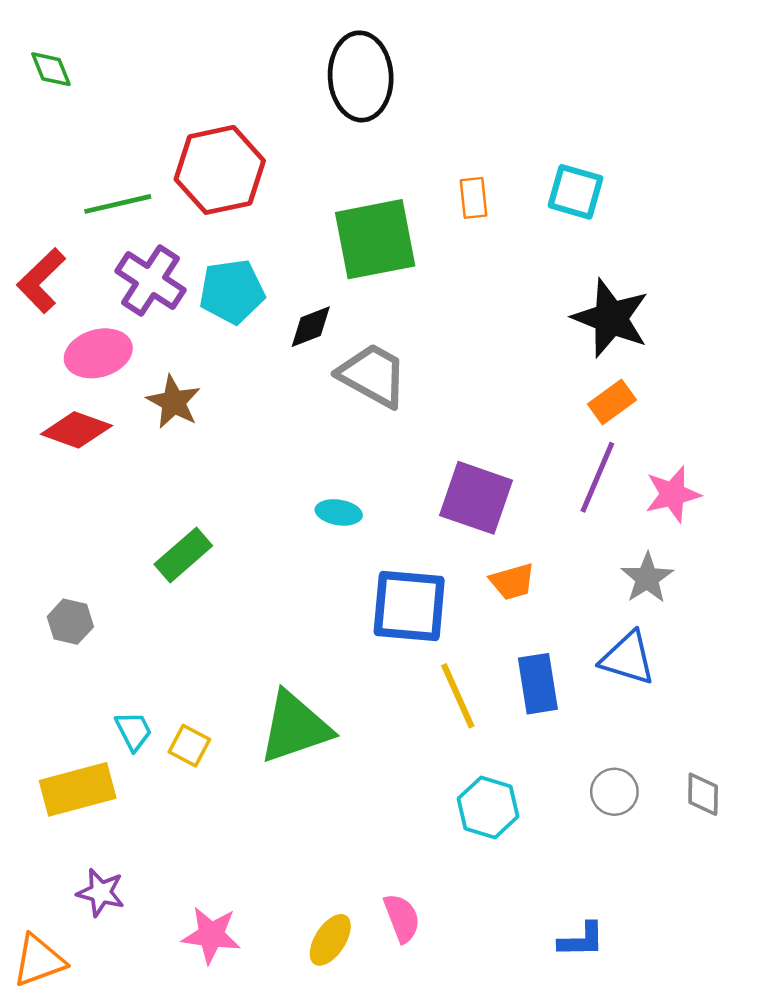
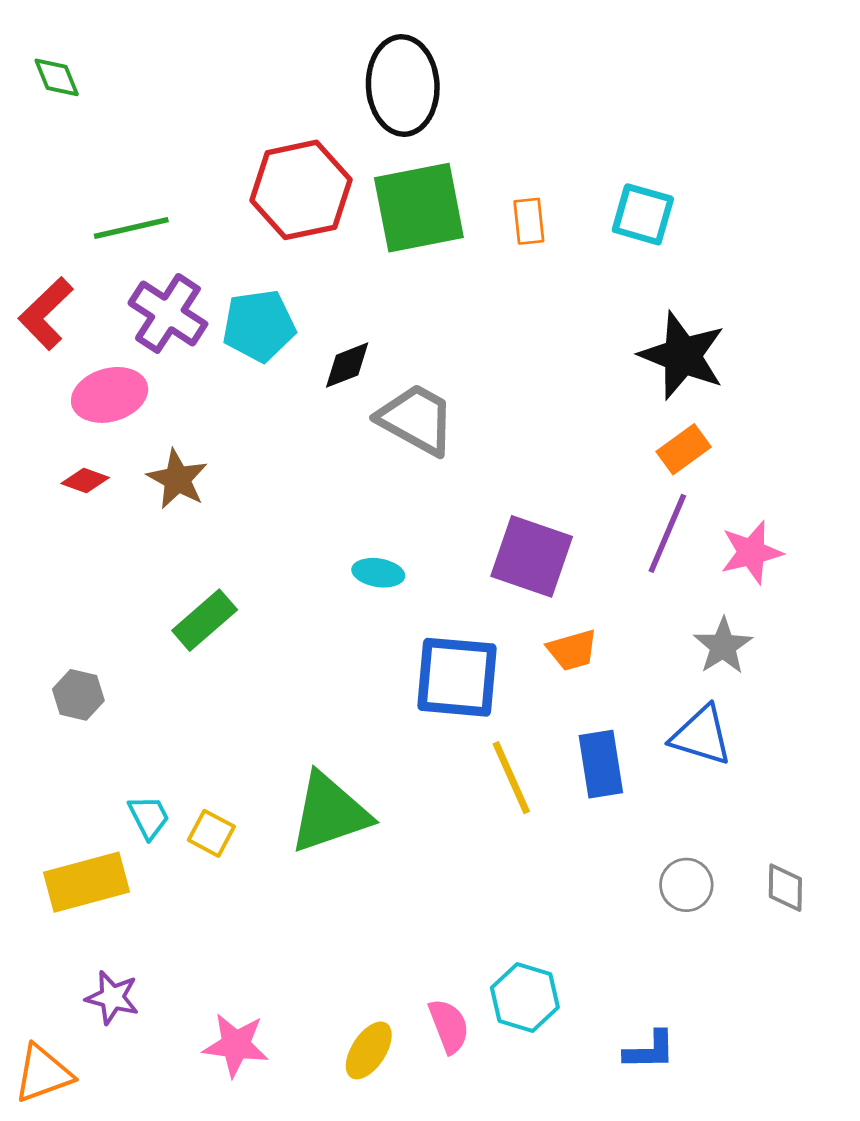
red hexagon: (220, 170) -> (301, 190), moved
green square: (375, 239) -> (419, 208), moved
brown star: (174, 402) -> (177, 479), moved
red diamond: (76, 430) -> (85, 480), size x0.6
cyan hexagon: (488, 808) -> (525, 998), moved

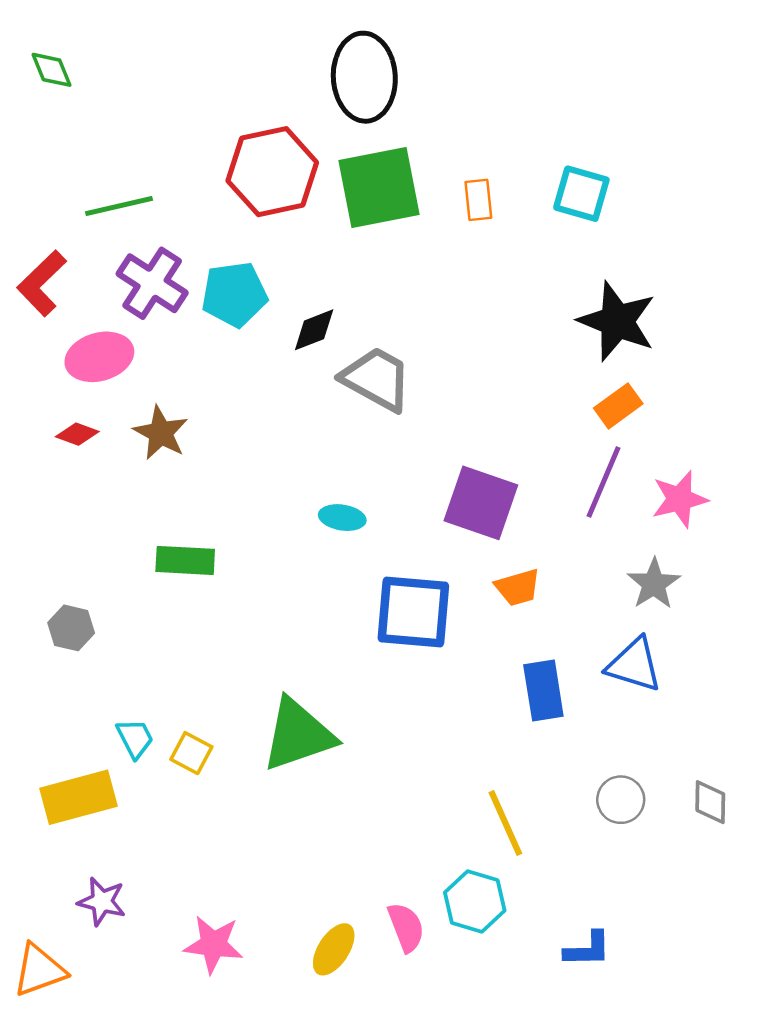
green rectangle: (205, 620) -> (185, 560), turned 44
yellow line: (511, 778) -> (505, 823), moved

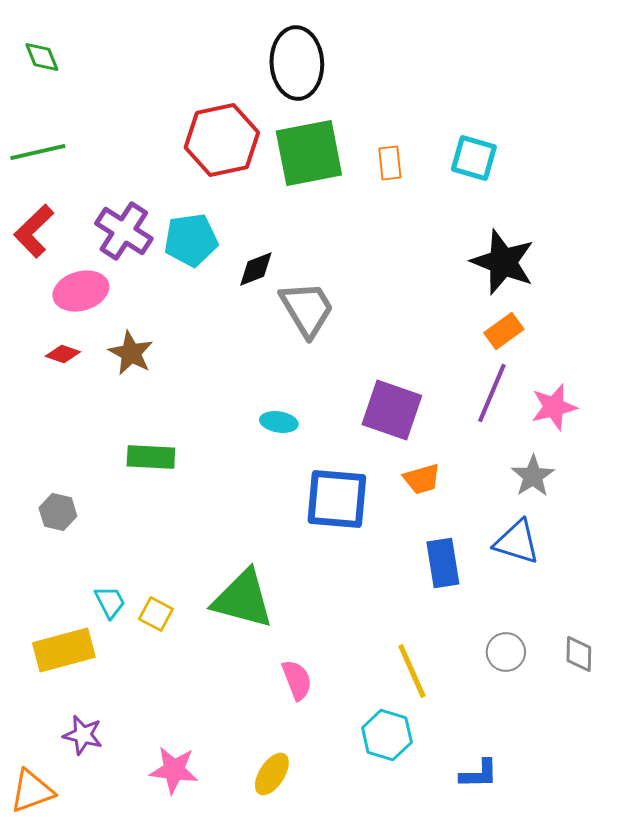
green line: (119, 206) -> (38, 152), moved
gray trapezoid: (377, 379) -> (307, 309), turned 30
green triangle: (298, 735) -> (243, 599), turned 34
pink semicircle: (406, 927) -> (297, 680), moved

